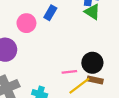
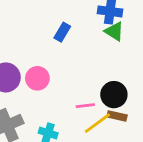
pink circle: (26, 23) -> (37, 78), moved

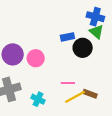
blue rectangle: (62, 32) -> (67, 37), moved, turned 40
black circle: (114, 95) -> (83, 48), moved

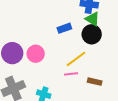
black circle: (83, 48) -> (92, 34), moved
yellow line: (75, 97) -> (76, 59), moved

